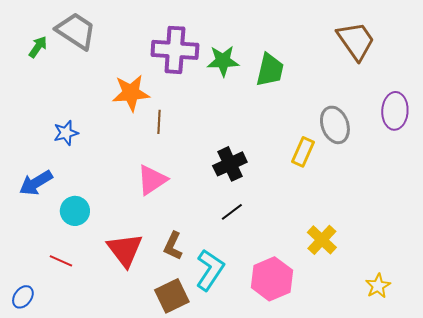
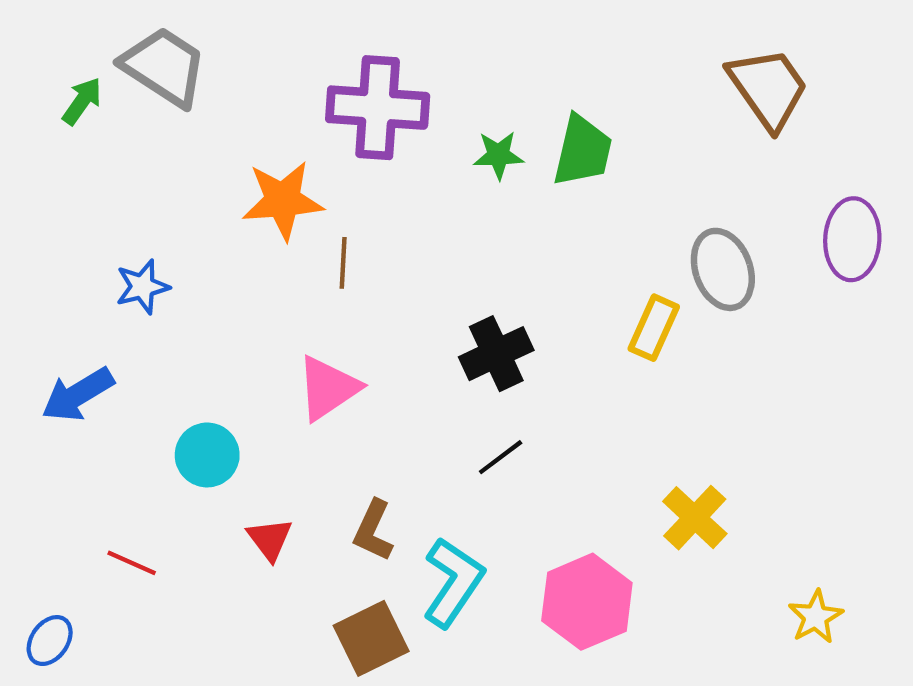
green star: (223, 61) -> (498, 155), moved, size x0.7
cyan circle: (75, 211) -> (207, 455), moved
red triangle: (125, 250) -> (270, 539), size x0.6

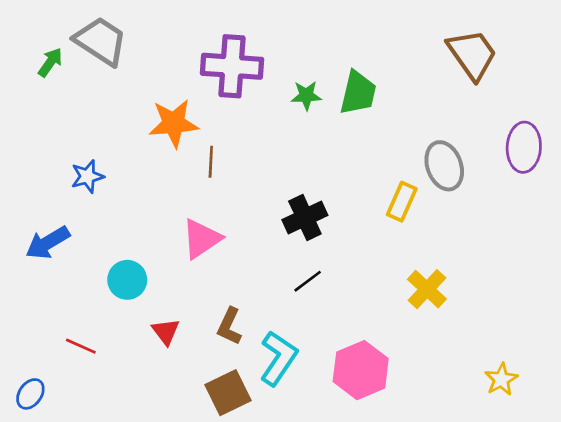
yellow cross: (695, 518) -> (427, 289), moved

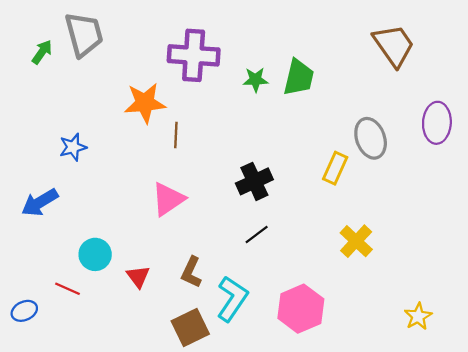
gray trapezoid: (101, 41) -> (84, 34), turned 42
cyan circle: (127, 280) -> (95, 254), moved
blue ellipse: (30, 394) -> (24, 311), moved, turned 30

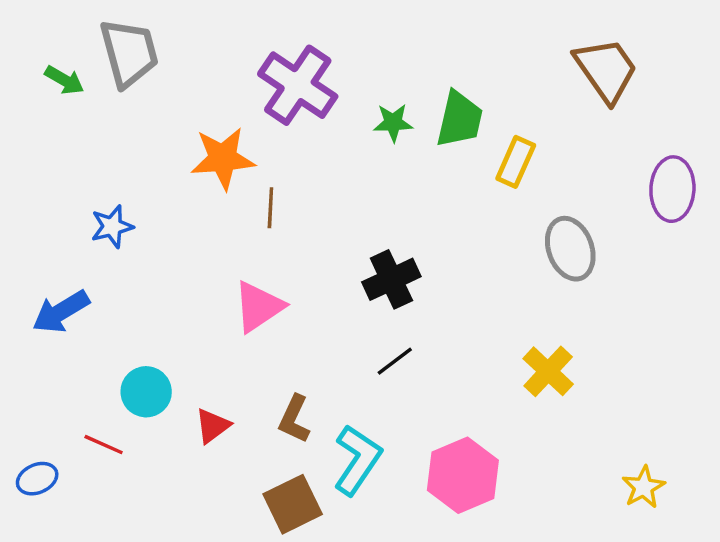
green arrow: (42, 52) -> (64, 80), turned 85
purple cross: (194, 55) -> (298, 85), turned 30
gray ellipse: (371, 138) -> (570, 249), moved
yellow rectangle: (335, 168) -> (516, 162), moved
red triangle: (138, 277) -> (213, 426), turned 30

